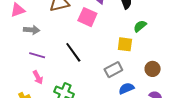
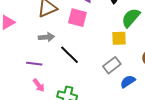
green semicircle: (140, 26) -> (131, 18), size x1.5
gray arrow: (32, 30) -> (46, 37), moved

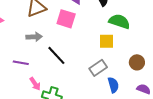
green semicircle: (131, 18) -> (119, 21), turned 65
blue semicircle: (128, 81) -> (113, 85), turned 105
pink arrow: (39, 85) -> (35, 84), moved

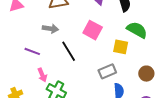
pink square: (66, 19) -> (93, 30), moved

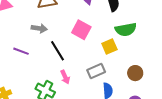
green semicircle: (137, 30) -> (126, 29), turned 140
yellow square: (121, 47) -> (109, 46), turned -35
pink arrow: (42, 75) -> (65, 77), moved

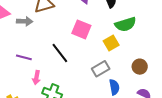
gray arrow: (39, 28) -> (25, 21), moved
pink arrow: (65, 77) -> (36, 78), moved, turned 40

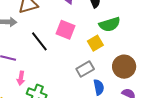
black line: (60, 53) -> (39, 41), moved
brown circle: (140, 67) -> (124, 67), size x1.5

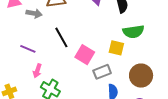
pink square: (66, 30) -> (85, 55), moved
yellow square: (95, 43) -> (116, 48), turned 35

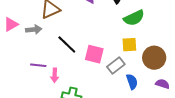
yellow square: (116, 48) -> (129, 45), moved
pink arrow: (37, 71) -> (55, 75), moved

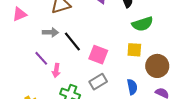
gray arrow: (34, 30) -> (50, 32), moved
purple line: (38, 65) -> (41, 58), turned 35
gray rectangle: (116, 66) -> (98, 82), moved

